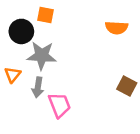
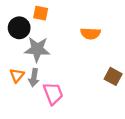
orange semicircle: (117, 28) -> (90, 33), moved
orange triangle: (12, 75) -> (17, 75), moved

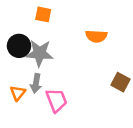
black circle: (19, 28) -> (19, 46), moved
orange triangle: (17, 75) -> (18, 93), moved

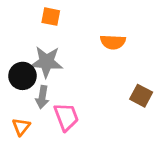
black circle: (19, 46) -> (22, 76), moved
orange triangle: (18, 93) -> (21, 127), moved

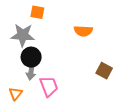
gray star: (46, 62) -> (23, 35), moved
black circle: (22, 76) -> (31, 57), moved

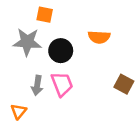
black circle: (31, 57) -> (61, 51), moved
pink trapezoid: (49, 86) -> (62, 84), moved

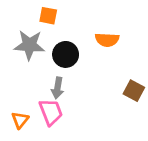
pink trapezoid: (62, 84) -> (51, 112), moved
gray arrow: (37, 85) -> (58, 88), moved

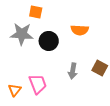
gray arrow: (58, 88) -> (73, 71), moved

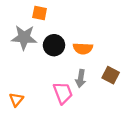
orange semicircle: (80, 30) -> (83, 49), moved
pink trapezoid: (38, 84) -> (63, 93), moved

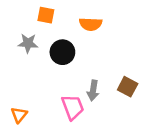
gray star: (24, 37) -> (28, 43), size x0.7
orange semicircle: (83, 49) -> (91, 24), moved

